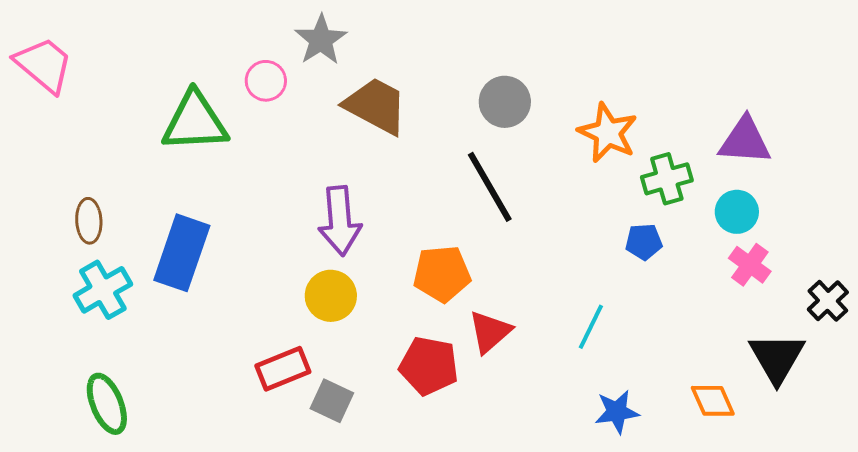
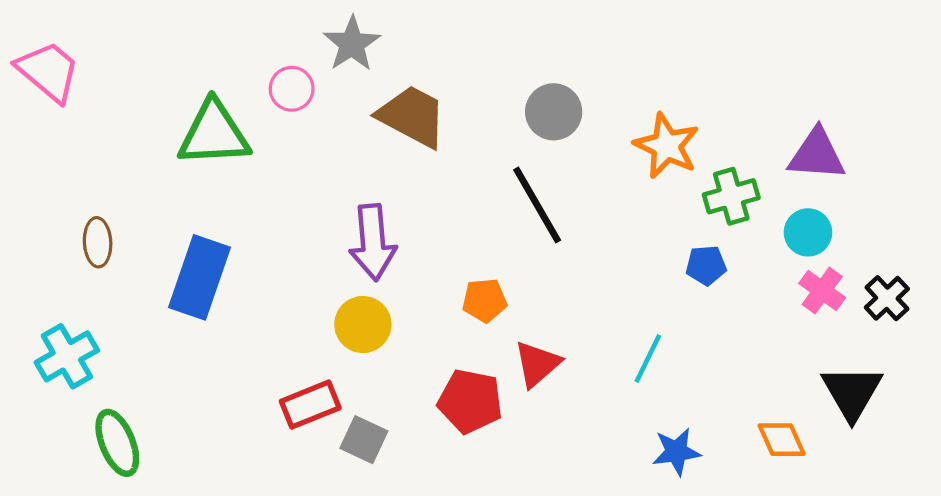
orange pentagon: (442, 274) -> (485, 300), size x0.7
cyan cross: (103, 290) -> (67, 356), moved
black cross: (828, 301) -> (887, 298), moved

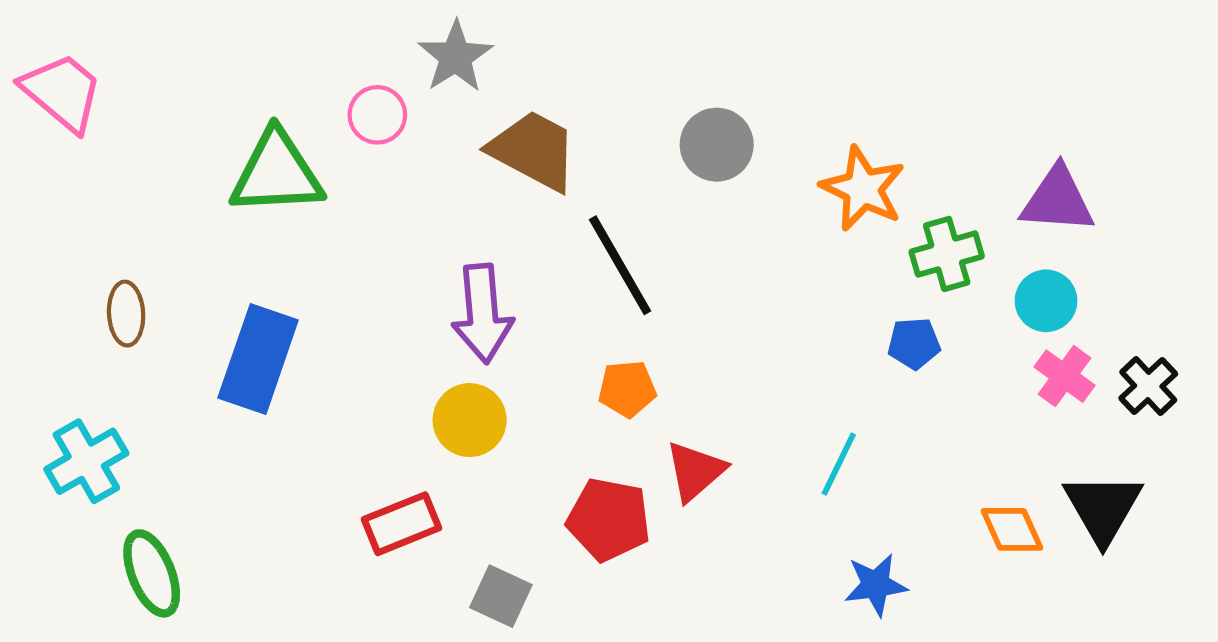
black line: (537, 205) -> (620, 265), moved
gray square: (364, 440) -> (501, 596), moved
orange diamond: (782, 440) -> (1012, 529), moved

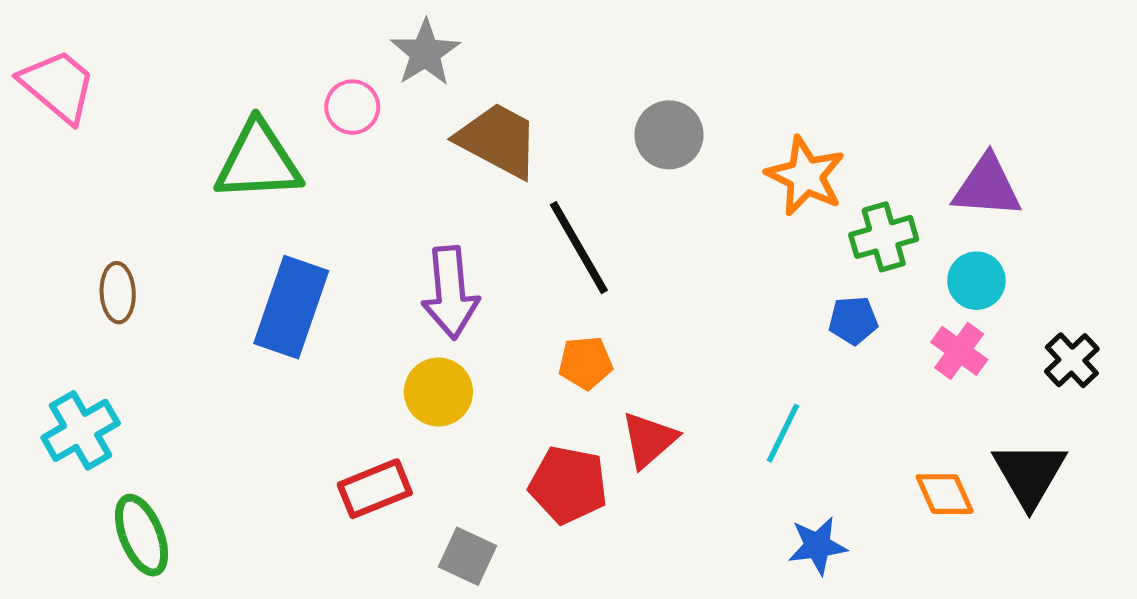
blue rectangle: (258, 359) -> (291, 307), moved
pink cross: (1064, 376) -> (959, 351), moved

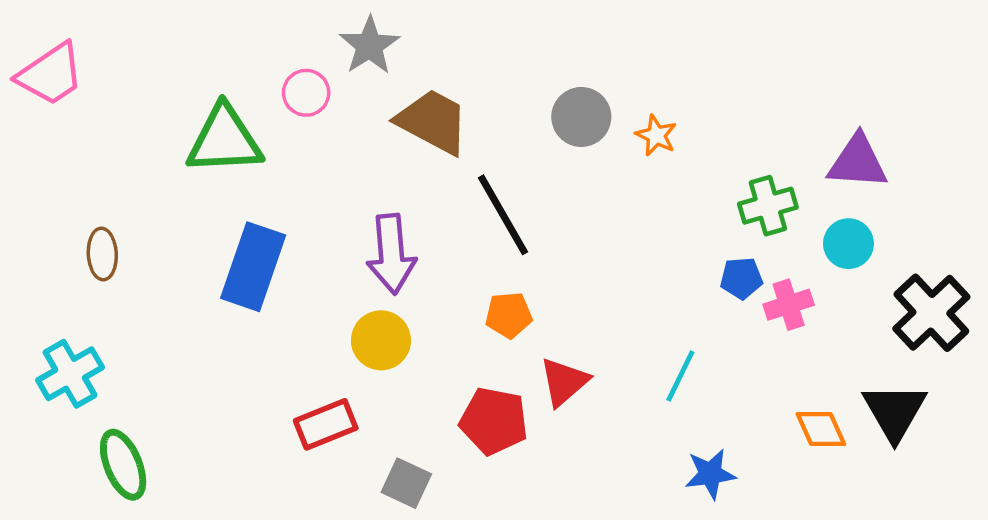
pink trapezoid: (58, 86) -> (50, 74), turned 106
orange star: (806, 176) -> (656, 135), moved, size x0.6
pink cross: (959, 351) -> (789, 305), moved, turned 36
black cross: (1072, 360) -> (931, 313), size x1.6

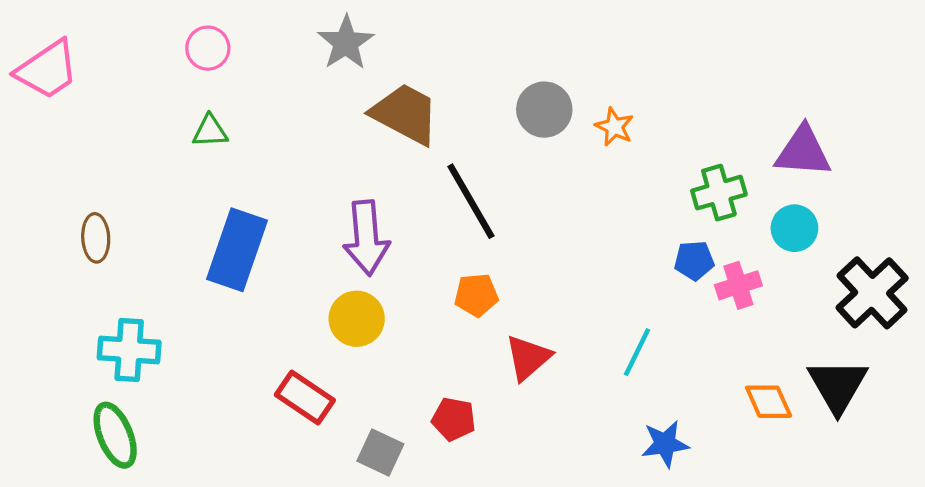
pink circle: (306, 93) -> (208, 48), moved
green triangle: (224, 140) -> (210, 131), size x0.5
cyan cross: (70, 374) -> (129, 350), moved, turned 34
red pentagon: (494, 421) -> (454, 419), moved, size x0.7
red rectangle: (326, 424) -> (305, 397), turned 56

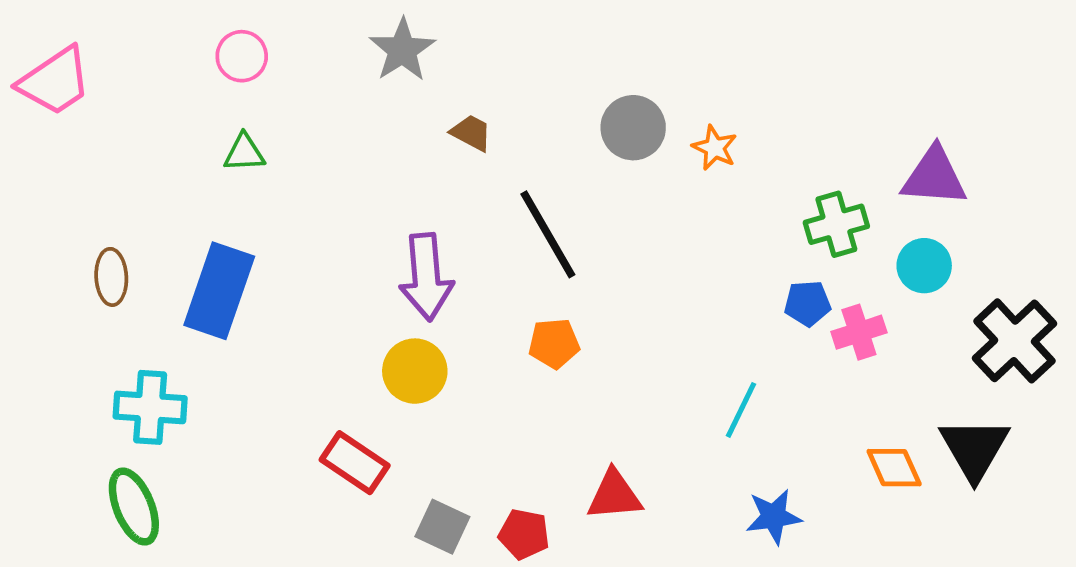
brown trapezoid: (405, 114) -> (471, 133), size x0.5
blue rectangle: (237, 250) -> (219, 291), moved
red triangle: (528, 358) -> (614, 495), moved, turned 36
red pentagon: (454, 419) -> (524, 534), moved

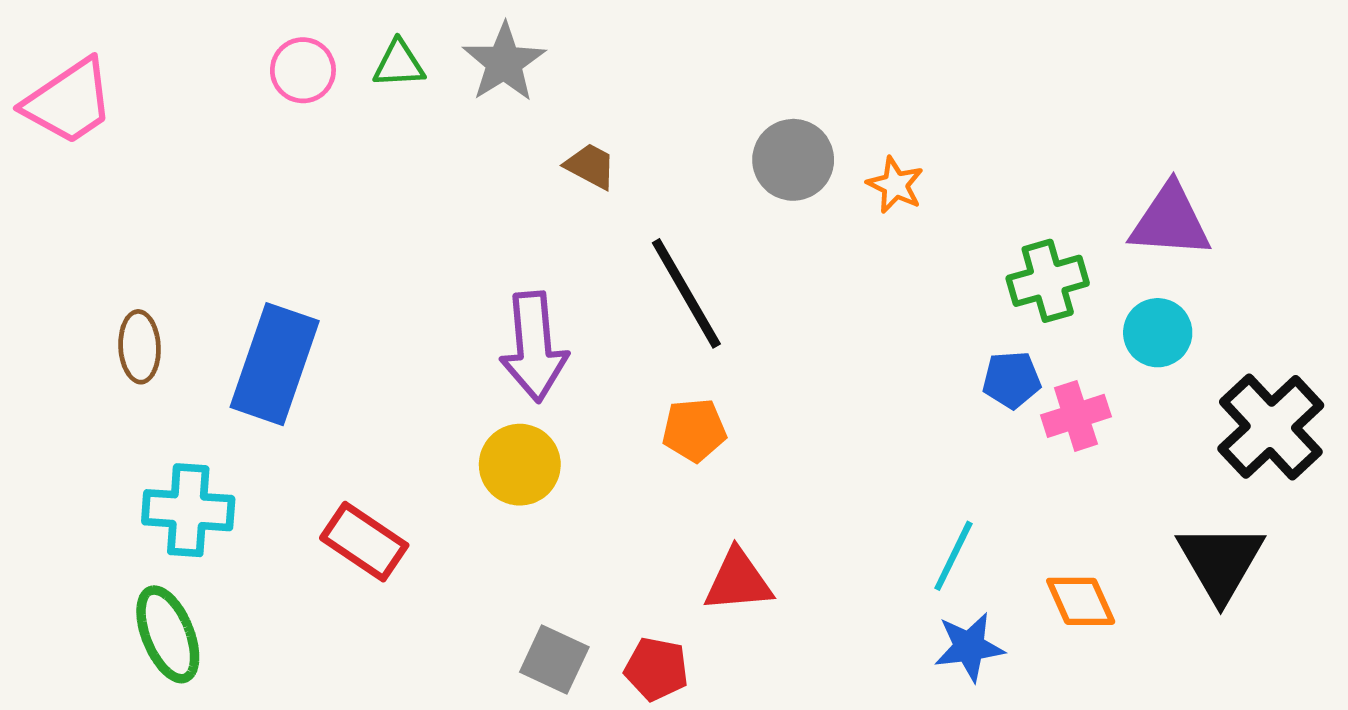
green triangle: (244, 153) -> (399, 64), moved
cyan line: (741, 410) -> (953, 556), moved
red rectangle: (355, 463) -> (364, 542), moved
orange diamond: (894, 468) -> (1081, 601), moved
red triangle: (614, 495) -> (738, 581), moved

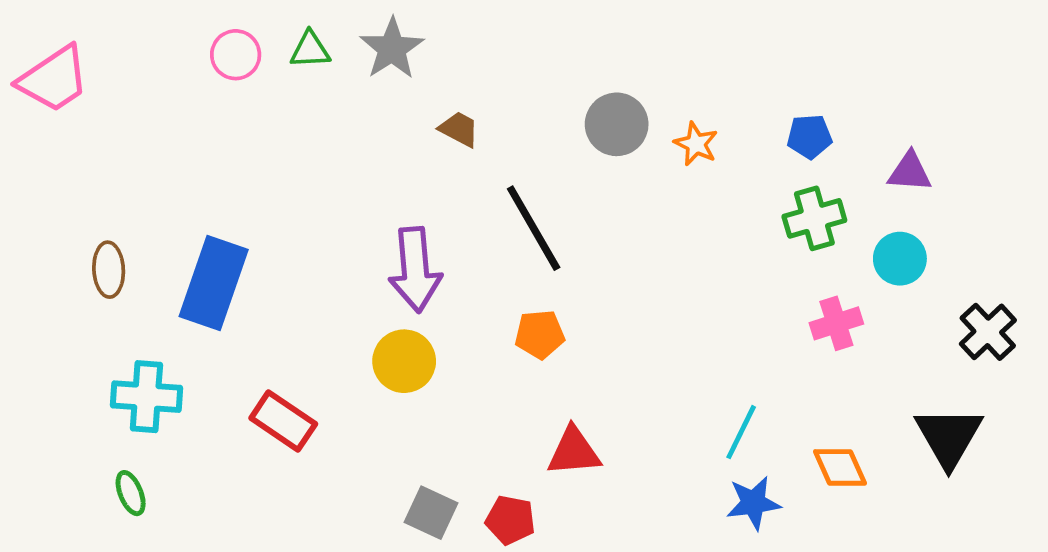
purple triangle: (1170, 221) -> (910, 172), size x0.7
blue pentagon: (1012, 380) -> (810, 137), moved
black cross: (1271, 427) -> (988, 332), size x0.7
green ellipse: (168, 634) -> (131, 493), size x0.6

